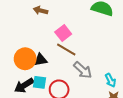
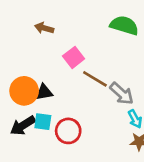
brown line: (66, 50) -> (95, 79), moved
gray arrow: (83, 70) -> (122, 94), moved

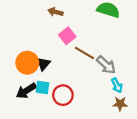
brown arrow: (44, 28) -> (55, 12), moved
black triangle: (44, 92) -> (43, 64), turned -40

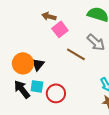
pink square: (67, 36) -> (60, 29), moved
gray arrow: (106, 65) -> (96, 42), moved
black arrow: (26, 91) -> (22, 89), turned 84

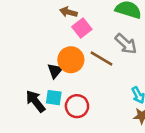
orange circle: (23, 63) -> (71, 60), moved

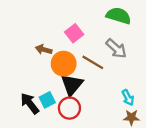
brown arrow: (68, 12) -> (44, 50), moved
black triangle: (55, 71) -> (72, 85), moved, size x1.5
cyan square: (54, 98) -> (47, 100), turned -35

